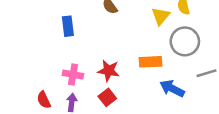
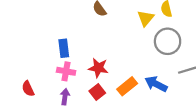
blue rectangle: (68, 26) -> (64, 48), moved
orange rectangle: (151, 62) -> (127, 86), moved, turned -36
red semicircle: (44, 100) -> (28, 89), moved

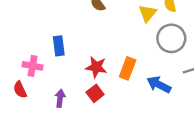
pink cross: (66, 71) -> (33, 66), moved
orange rectangle: (127, 86) -> (128, 68), moved, turned -30

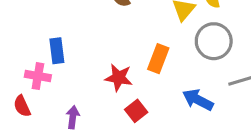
blue rectangle: (59, 46) -> (57, 51), moved
orange rectangle: (128, 68) -> (158, 59), moved
red square: (95, 93) -> (136, 111), moved

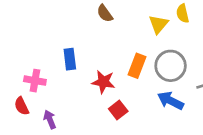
gray circle: (214, 41) -> (171, 66), moved
blue rectangle: (57, 51) -> (70, 59), moved
purple arrow: (73, 117) -> (50, 119), moved, turned -30

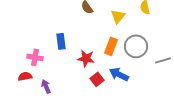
yellow triangle: (158, 24) -> (118, 16), moved
blue arrow: (171, 101) -> (119, 74), moved
red semicircle: (22, 106) -> (25, 76), turned 104

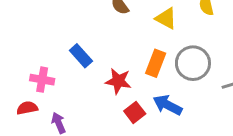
yellow triangle: (118, 16) -> (166, 18), turned -42
blue rectangle: (61, 41) -> (81, 56), turned -35

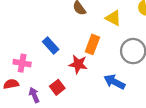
orange rectangle: (156, 63) -> (92, 44), moved
red square: (135, 112) -> (57, 87), moved

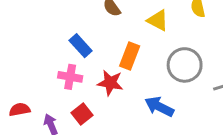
blue rectangle: (51, 46) -> (81, 46), moved
pink cross: (22, 63) -> (70, 77), moved

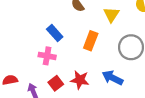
yellow triangle: (158, 20) -> (111, 15), turned 35
red star: (110, 83) -> (80, 80), moved

